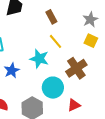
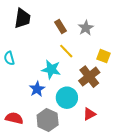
gray star: (90, 20) -> (86, 28), moved
yellow square: (91, 41) -> (103, 56), moved
blue star: (12, 70) -> (37, 89), moved

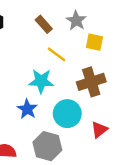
yellow square: (103, 56) -> (94, 42), moved
brown cross: (89, 77) -> (91, 82), turned 30

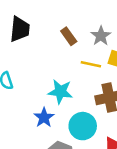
yellow line: (56, 54) -> (91, 64), moved, turned -30

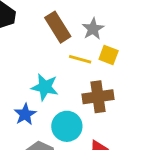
brown rectangle: (69, 36) -> (58, 27), size x1.5

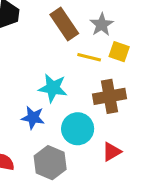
blue star: (25, 114) -> (33, 118), turned -30

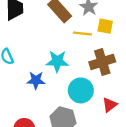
blue star: (33, 118) -> (36, 80), moved

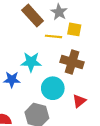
brown cross: (102, 62) -> (72, 62), turned 35

